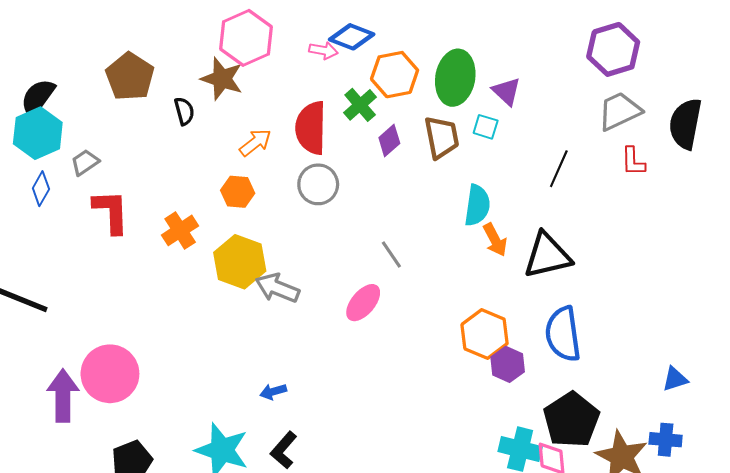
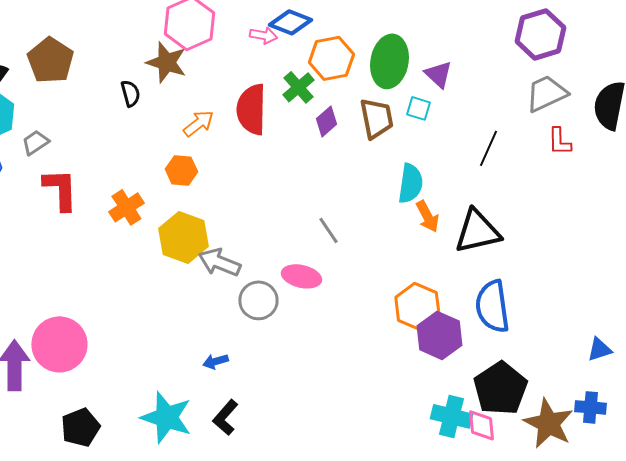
brown pentagon: (130, 77) -> (50, 60), moved
gray circle: (318, 184) -> (258, 300), moved
pink ellipse: (363, 303) -> (301, 276), turned 63
purple hexagon: (508, 364) -> (439, 335), size x1.4

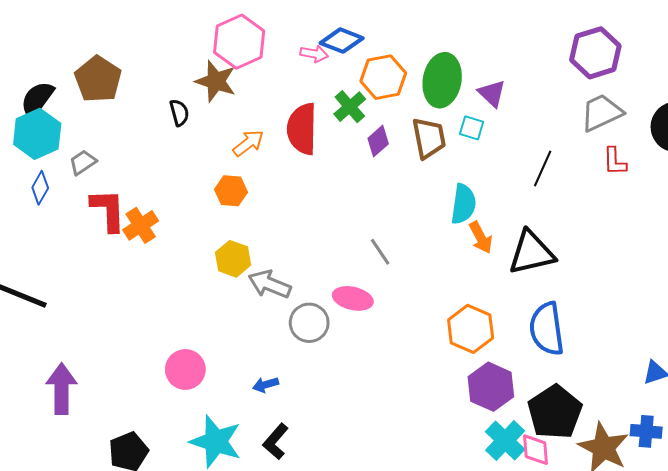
orange cross: (126, 207) -> (141, 225), moved
yellow hexagon: (183, 237) -> (233, 259), size x0.7
purple hexagon: (439, 335) -> (491, 387), moved
pink circle: (59, 344) -> (185, 369), moved, size x0.7
cyan cross: (451, 416) -> (505, 441), turned 30

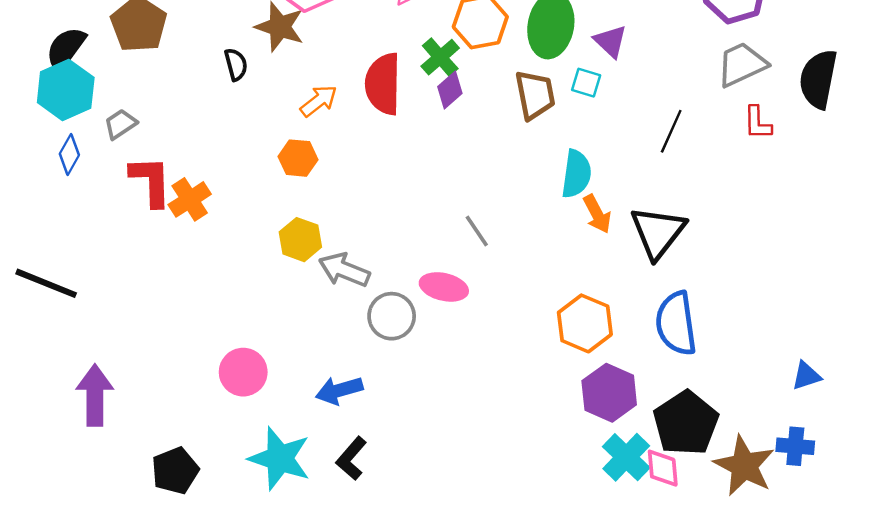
purple diamond: (378, 141) -> (450, 90), moved
black triangle: (531, 253) -> (658, 232), turned -39
blue arrow: (266, 385) -> (339, 390), size x1.5

